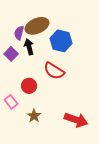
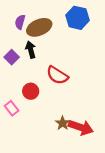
purple semicircle: (19, 33) -> (20, 22), moved
blue hexagon: (61, 41) -> (78, 18), moved
brown star: (34, 116) -> (63, 123), moved

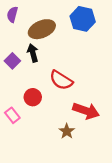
purple semicircle: (20, 22) -> (12, 14), moved
red arrow: (81, 127) -> (86, 111), moved

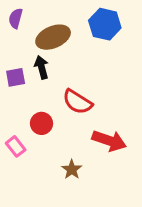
purple square: (12, 61) -> (16, 77), turned 35
brown star: (67, 131) -> (72, 169), moved

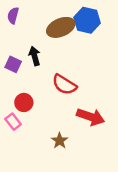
brown ellipse: (53, 37) -> (61, 27), moved
purple square: (16, 77) -> (13, 64), turned 35
red circle: (42, 123) -> (24, 102), moved

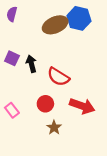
black arrow: (35, 56) -> (31, 64), moved
red circle: (24, 102) -> (45, 104), moved

